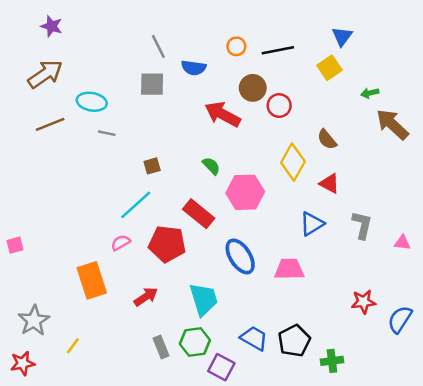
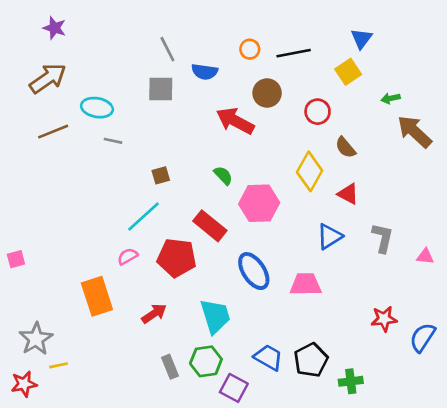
red circle: (279, 106) -> (318, 112), moved
yellow line: (73, 346) -> (58, 365), moved, turned 42

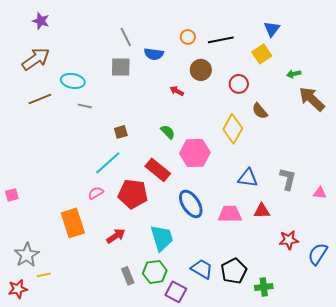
red arrow: (235, 121) -> (177, 91), size x0.5
red triangle: (348, 194) -> (262, 211), moved, turned -30
blue triangle: (329, 236) -> (248, 178), turned 40

